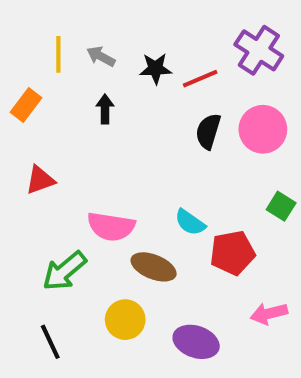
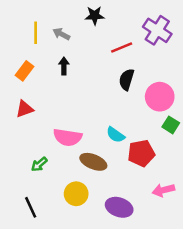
black star: (156, 69) -> (95, 16), moved
orange rectangle: (26, 105) -> (25, 71), moved
pink circle: (263, 129) -> (160, 97), moved
green arrow: (64, 271) -> (39, 164), size x0.6

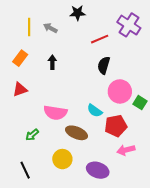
black arrow: (64, 66) -> (52, 62), moved
pink circle: (160, 97) -> (120, 91), moved
pink arrow: (163, 190) -> (126, 150), moved

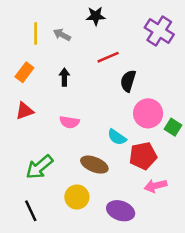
red line: (100, 39) -> (108, 57), moved
pink semicircle: (55, 113) -> (69, 122), moved, size x0.7
green arrow: (32, 135) -> (39, 167), size x1.6

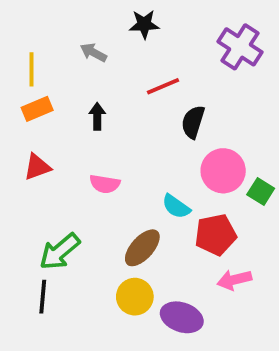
yellow line: (36, 34) -> (32, 69), moved
orange rectangle: (24, 72) -> (37, 109), turned 30
brown ellipse: (94, 165) -> (142, 248), turned -70
yellow circle: (77, 197) -> (135, 297), moved
black line: (31, 211) -> (43, 297), moved, turned 30

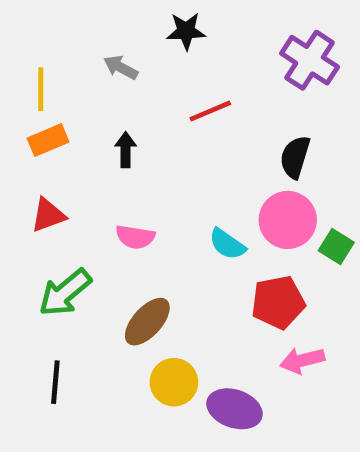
black semicircle: (193, 122) -> (295, 157), moved
cyan semicircle: (176, 206) -> (227, 244), moved
brown ellipse: (142, 248) -> (147, 322), moved
green arrow: (60, 252) -> (65, 293), moved

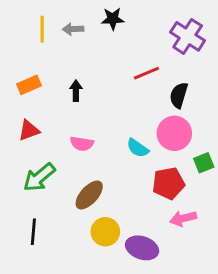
gray arrow: (121, 67) -> (73, 29), moved, turned -30
yellow line: (41, 89) -> (42, 29), moved
red line: (210, 111) -> (146, 73), moved
green square: (336, 247) -> (204, 163), moved, turned 36

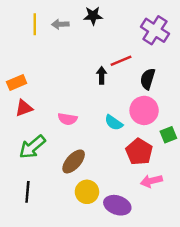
orange rectangle: (29, 85) -> (17, 83), moved
black arrow: (76, 91) -> (102, 75), moved
red pentagon: (168, 183) -> (139, 152), turned -30

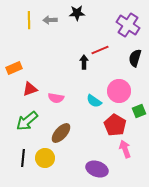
black semicircle: (148, 79) -> (135, 58), moved
red triangle: (24, 108) -> (30, 89), moved
pink arrow: (151, 181) -> (125, 149), turned 84
yellow circle: (87, 192) -> (45, 158), moved

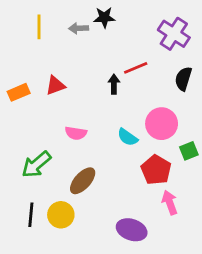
gray arrow: (50, 20) -> (79, 28), moved
red triangle: (30, 89) -> (55, 85), moved

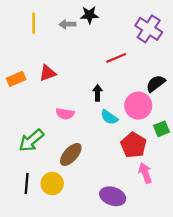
black semicircle: (183, 79) -> (156, 84), moved, turned 36
black arrow: (114, 84) -> (98, 93), moved

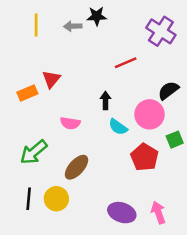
red triangle: (48, 73) -> (51, 79), turned -30
orange rectangle: (16, 79) -> (27, 93), moved
pink arrow: (145, 173) -> (158, 213), moved

